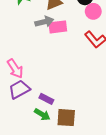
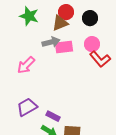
pink circle: (93, 11) -> (92, 44), moved
pink arrow: (15, 69) -> (26, 65), moved, turned 78

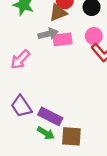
purple trapezoid: (27, 107) -> (21, 106), turned -95
purple rectangle: (53, 116) -> (50, 116), size x1.5

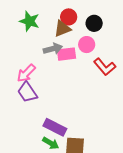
pink circle: (94, 36) -> (87, 45), moved
purple trapezoid: (21, 106) -> (27, 92), moved

